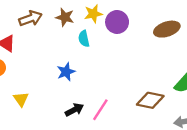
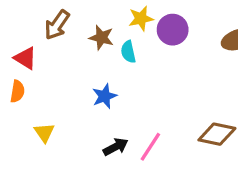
brown star: (65, 17) -> (101, 38), moved
brown arrow: (30, 18) -> (57, 25), turned 145

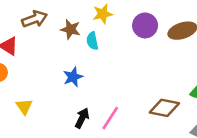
brown arrow: (57, 25) -> (34, 19), turned -145
purple circle: (173, 30) -> (145, 25), moved
black arrow: (116, 147) -> (82, 118), turned -36

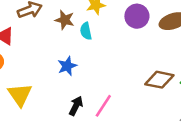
yellow triangle: (24, 107) -> (20, 95), size x1.5
brown diamond: (164, 108) -> (159, 80), moved

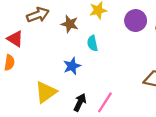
cyan semicircle: (86, 31) -> (92, 43), moved
yellow triangle: (20, 95) -> (46, 92), moved, turned 30

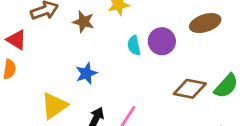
purple circle: (136, 21) -> (162, 41), moved
cyan semicircle: (92, 43) -> (134, 45), moved

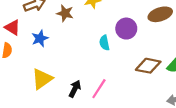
cyan semicircle: (134, 45) -> (104, 43), moved
blue star: (86, 73) -> (40, 38), moved

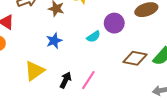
blue star: (40, 38) -> (54, 41), moved
cyan semicircle: (104, 43) -> (93, 37), turned -112

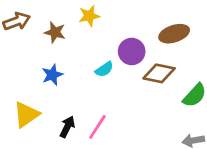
brown diamond: (135, 58) -> (159, 73), moved

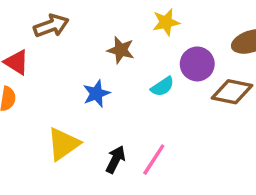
yellow star: (89, 16) -> (166, 22), moved
brown star: (55, 32) -> (121, 50), moved

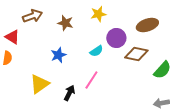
brown star: (121, 50) -> (65, 23), moved
pink line: (154, 160) -> (91, 80), moved

